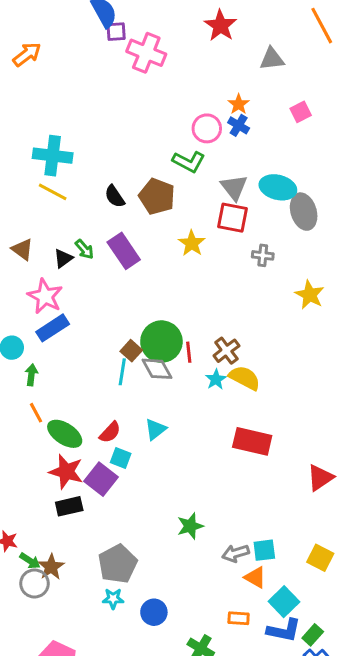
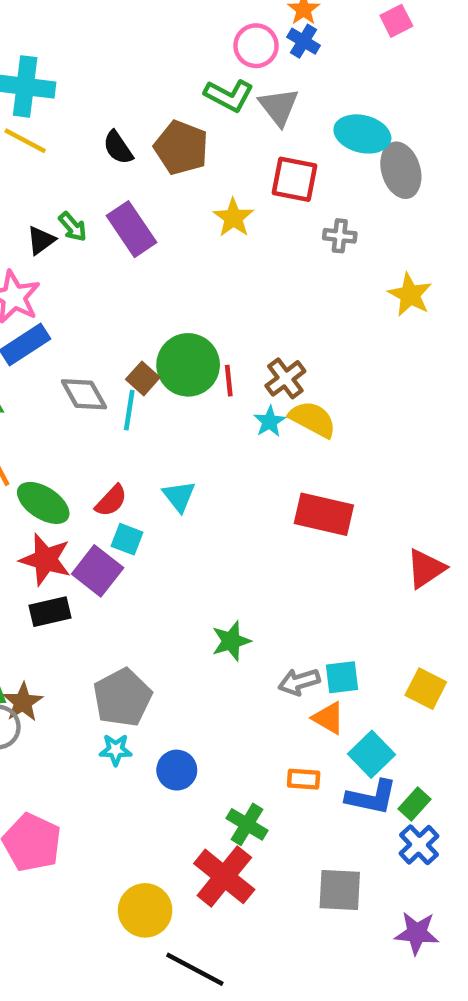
gray triangle: (234, 187) -> (279, 107), moved
gray diamond: (157, 369) -> (84, 394), moved
cyan triangle: (155, 429) -> (179, 496), turned -30

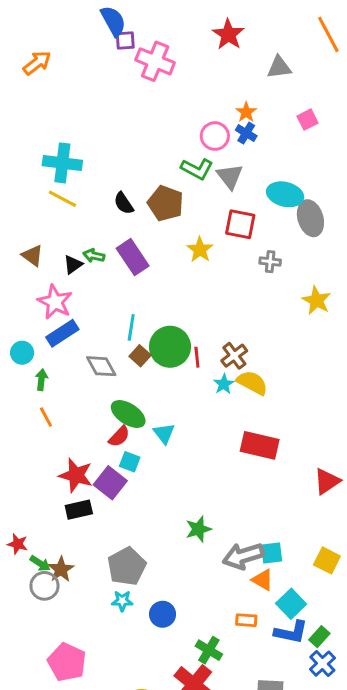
green arrow: (73, 227) -> (94, 256), turned 144
cyan line: (129, 410) -> (131, 327), moved
green ellipse: (43, 503) -> (128, 414), moved
gray arrow: (299, 682) -> (243, 556), size x1.5

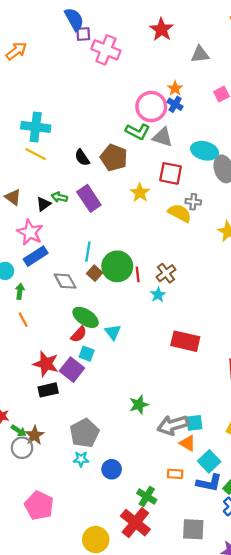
pink circle: (215, 136) -> (151, 107), size x1.4
gray triangle: (230, 176) -> (163, 137), turned -35
yellow semicircle: (252, 383) -> (180, 213), moved

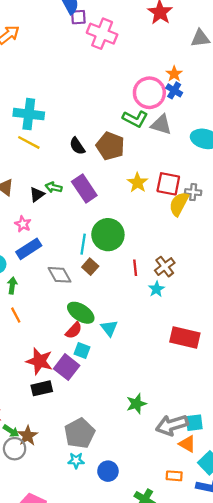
red square: (171, 173) -> (168, 184), moved
yellow semicircle: (180, 213) -> (179, 204), turned -90
pink star: (30, 232) -> (23, 224), size x0.6
green circle: (117, 266) -> (108, 235), moved

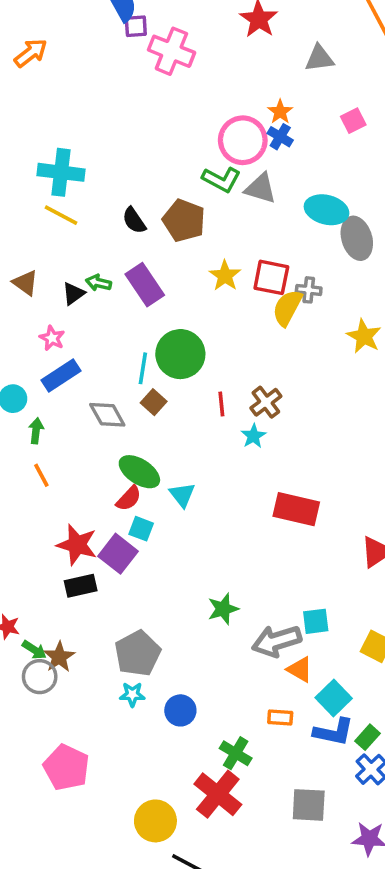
cyan square: (194, 423) -> (316, 621), moved

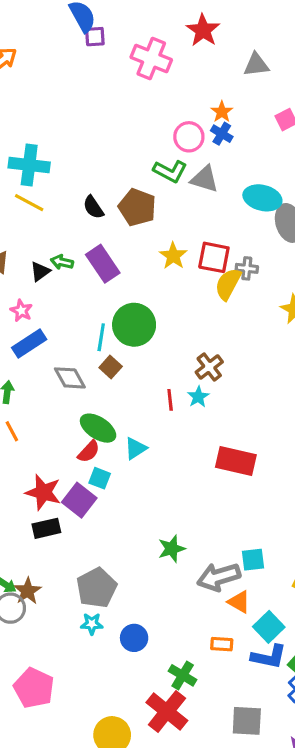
pink cross: (171, 51) -> (151, 59), moved
pink circle: (243, 140) -> (189, 137), size x0.7
red line: (221, 404) -> (170, 400), moved
cyan triangle: (182, 495) -> (136, 448), turned 35

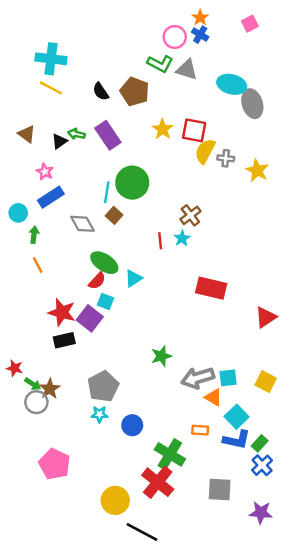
gray cross: (247, 268) -> (226, 158), moved
cyan square: (253, 560) -> (228, 378), moved
green cross: (183, 675) -> (170, 454), size x1.4

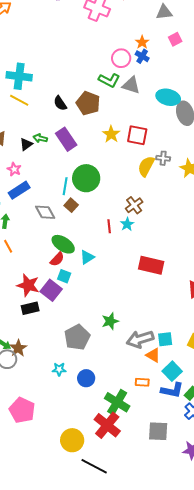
pink square: (250, 24) -> (175, 39), moved
yellow semicircle: (205, 151) -> (146, 166), moved
gray pentagon: (103, 386) -> (77, 337), moved

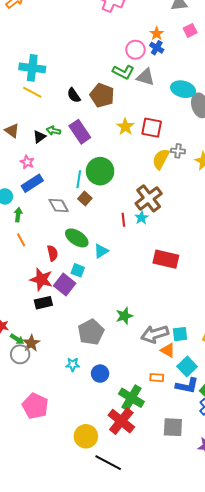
brown cross: (134, 205) -> (149, 198), size x1.5
red semicircle: (57, 259) -> (52, 253), moved, turned -56

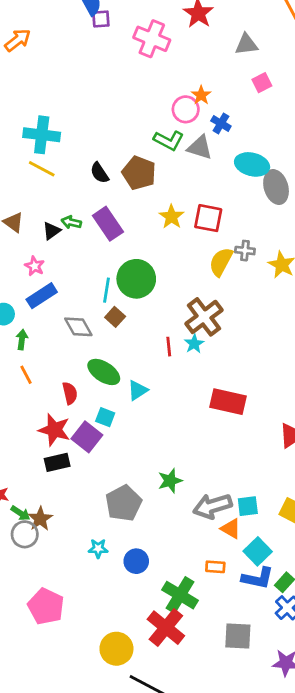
orange star: (157, 34) -> (201, 95), moved
blue cross: (157, 48) -> (221, 123), moved

